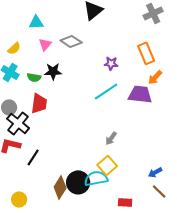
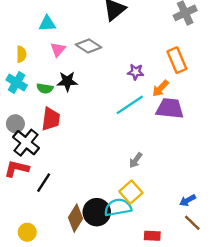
yellow semicircle: (14, 48) -> (21, 54), turned -48
orange arrow: (155, 77) -> (160, 88), moved

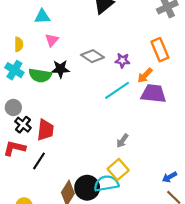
gray diamond: (88, 46) -> (92, 56), moved
green semicircle: (45, 88) -> (40, 75), size x1.5
red trapezoid: (51, 119) -> (45, 130), moved
black cross: (26, 143) -> (23, 125), size x0.7

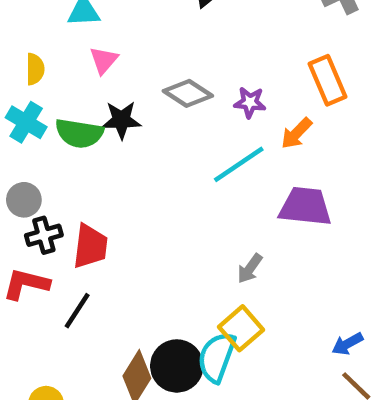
purple trapezoid: (153, 94) -> (305, 206), moved
black cross: (23, 125) -> (44, 235), turned 35
cyan semicircle: (106, 183) -> (217, 357), turned -60

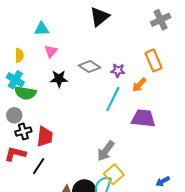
green semicircle: (79, 133) -> (25, 93), moved
cyan line: (239, 164) -> (113, 99), turned -30
gray arrow: (250, 268) -> (106, 151), moved, size x1.5

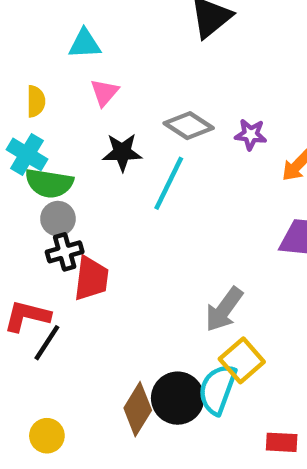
cyan line: (113, 99) -> (169, 183), moved
gray circle: (14, 115) -> (58, 219), moved
black cross: (23, 132) -> (65, 252), moved
black line: (39, 166) -> (47, 343), moved

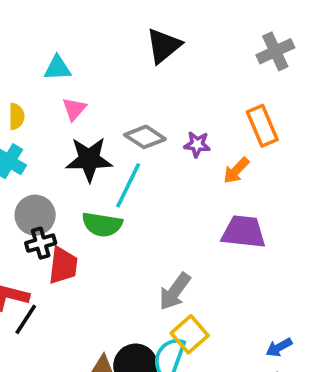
black star: (122, 152) -> (89, 159), size x1.4
green semicircle: (49, 183) -> (102, 224), moved
gray circle: (58, 219) -> (35, 215), size x1.4

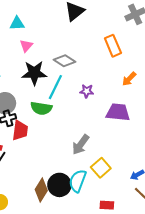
orange rectangle: (262, 126) -> (113, 46), moved
purple star: (197, 144) -> (87, 91), moved
orange arrow: (236, 170) -> (129, 79), moved
yellow square: (190, 334) -> (101, 168), moved

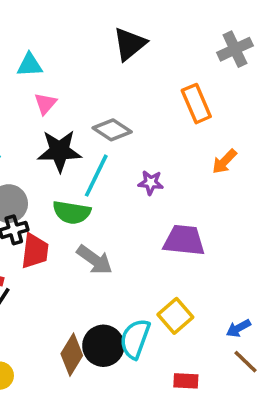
purple trapezoid: (118, 112) -> (184, 240), moved
gray arrow: (81, 145) -> (95, 260), moved, turned -90

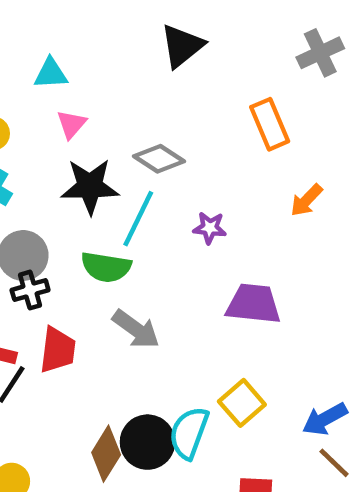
red trapezoid: (35, 251) -> (58, 350), moved
blue arrow: (238, 328) -> (325, 419), size x1.4

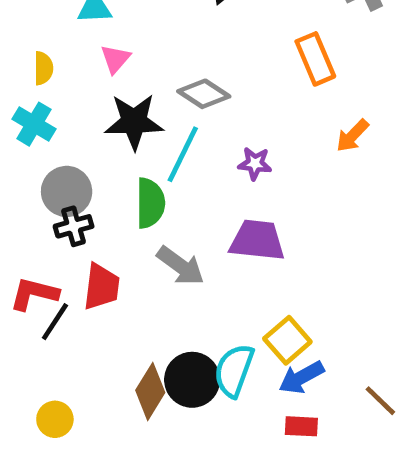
green semicircle: (106, 267) -> (150, 203), turned -99
purple trapezoid: (253, 304) -> (257, 240), moved
blue arrow: (325, 419) -> (301, 377), moved

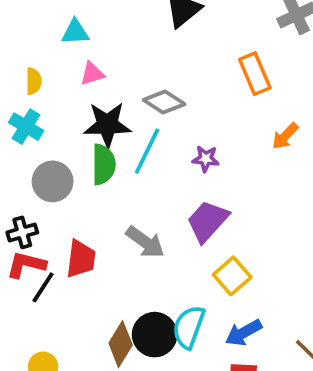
pink triangle: (115, 59) -> (92, 74), turned 32
green semicircle: (150, 203) -> (104, 164), moved
black cross: (74, 226) -> (22, 232), moved
purple trapezoid: (257, 240) -> (208, 221), turned -54
yellow square: (287, 340) -> (232, 276), moved

